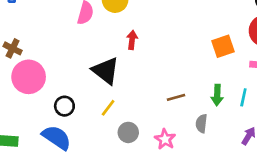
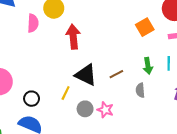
red arrow: (132, 40) -> (73, 37), size x1.6
black triangle: (106, 71) -> (86, 75), moved
pink star: (165, 139) -> (105, 110), moved

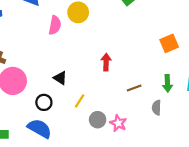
red arrow: (73, 37) -> (106, 62), moved, size x0.7
black triangle: (86, 75) -> (60, 78), moved, size x0.6

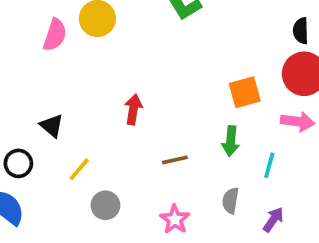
green arrow: (167, 83) -> (231, 141), moved
gray semicircle: (157, 108) -> (231, 201), moved
pink star: (118, 123) -> (175, 219), moved

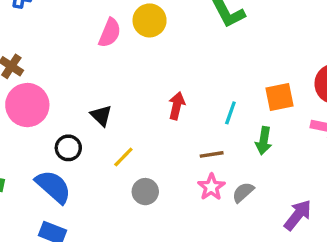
cyan line: (269, 165) -> (230, 113), moved
gray semicircle: (231, 201) -> (243, 192), moved, turned 35
pink star: (175, 219) -> (211, 187), moved
purple arrow: (273, 220) -> (298, 215), size x1.4

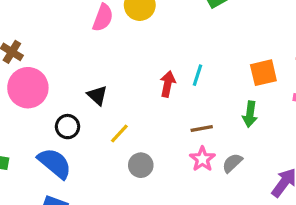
cyan line: (230, 113) -> (198, 75), moved

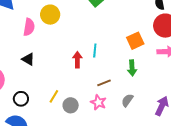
black triangle: (97, 95) -> (28, 59), moved
pink star: (202, 159) -> (98, 102), moved
gray circle: (141, 165) -> (71, 105), moved

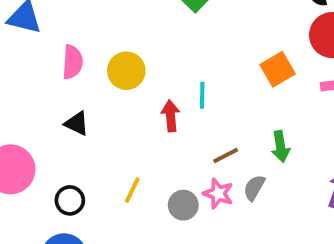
yellow circle: (50, 15) -> (126, 71), moved
green arrow: (132, 68) -> (280, 146), moved
gray semicircle: (127, 100) -> (254, 188), moved
gray circle: (71, 105) -> (183, 205), moved

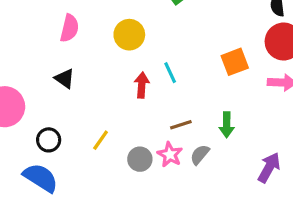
yellow circle: (126, 71) -> (129, 35), moved
cyan line: (202, 95) -> (170, 73), turned -35

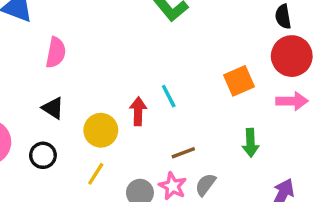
yellow circle: (129, 35) -> (101, 130), moved
green arrow: (227, 125) -> (250, 143), moved
black circle: (49, 140) -> (43, 155), moved

